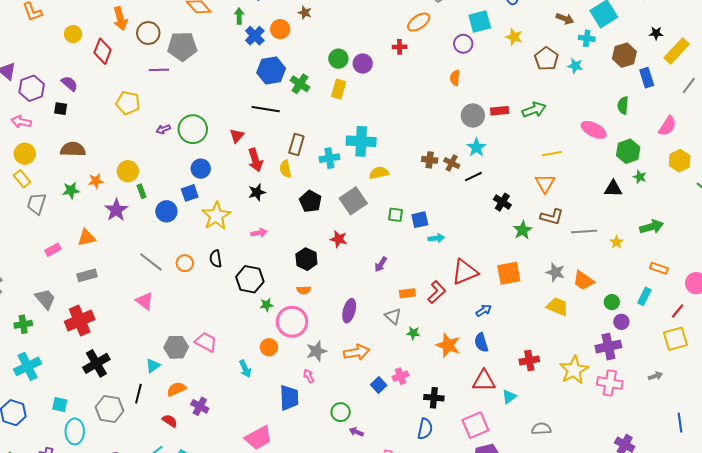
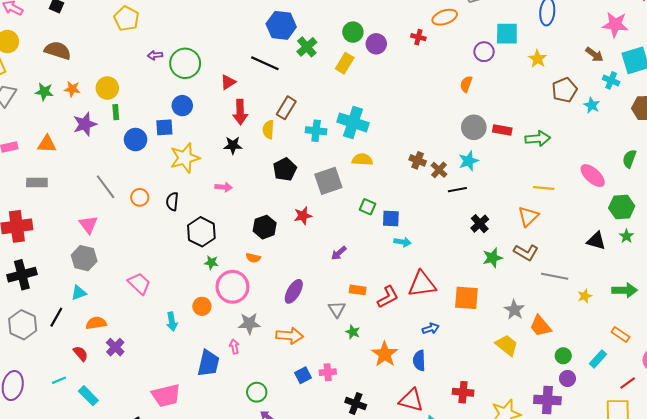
red star: (339, 239) -> (303, 216), turned 30
gray hexagon: (176, 347) -> (84, 258), moved

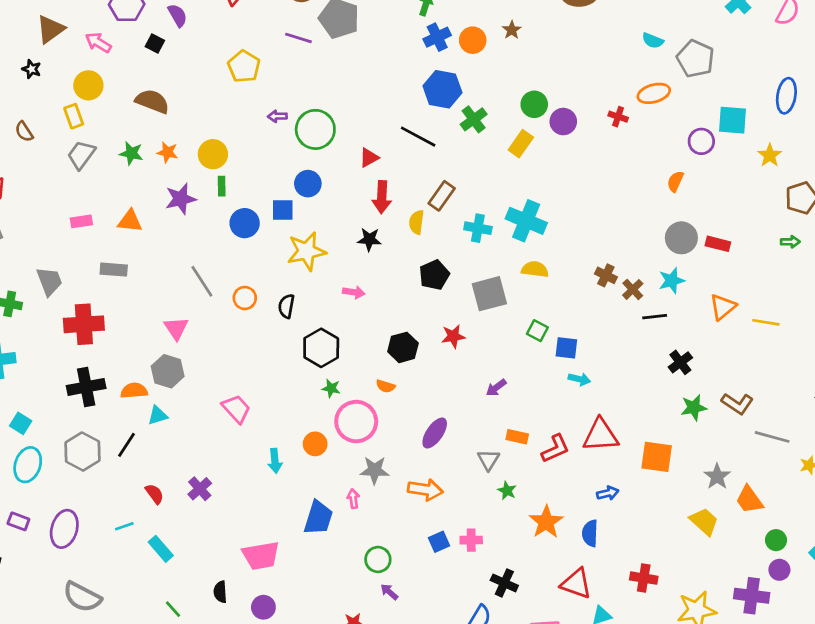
green arrow: (538, 139) -> (790, 242), moved, size x0.6
orange triangle: (528, 216) -> (723, 307), moved
orange semicircle: (96, 323) -> (134, 391), moved

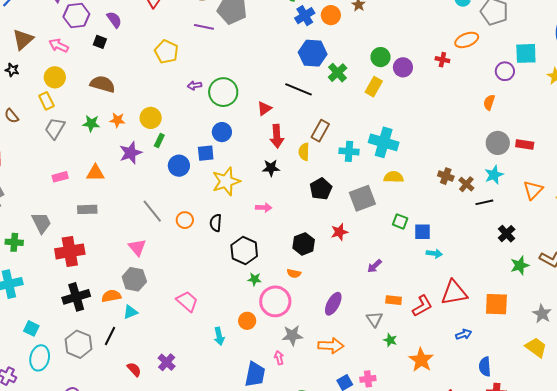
green rectangle: (222, 186) -> (159, 140), turned 32
blue semicircle: (590, 533) -> (485, 367), moved

